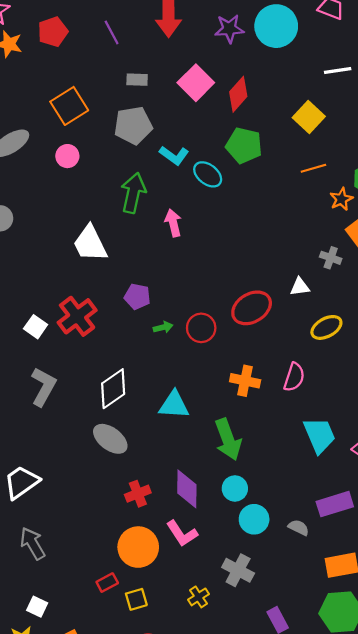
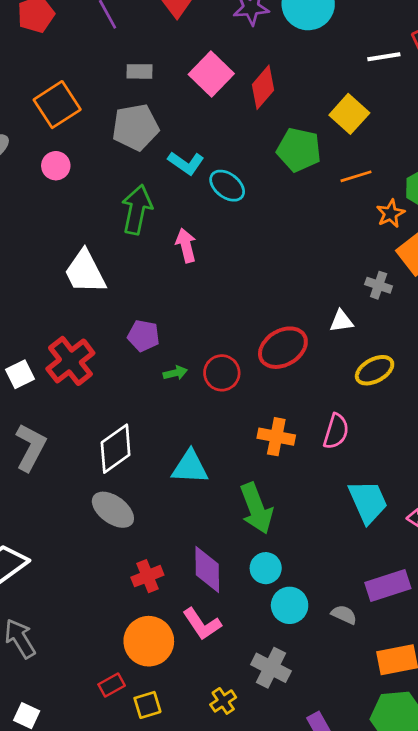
green pentagon: (244, 145) -> (299, 150), moved
white square: (36, 327) -> (20, 374), turned 30

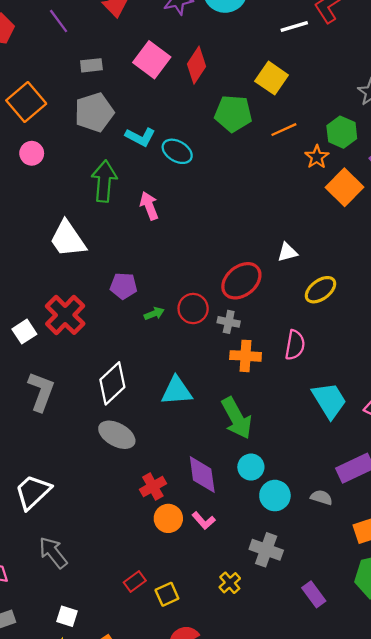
gray cross: (379, 285) -> (229, 322), moved
pink L-shape: (202, 624) -> (204, 521), size x0.7
orange circle: (149, 641) -> (168, 518), moved, size x0.7

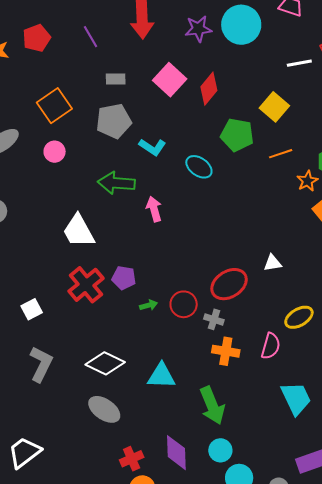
cyan ellipse: (177, 151) -> (199, 167), moved
green arrow: (104, 181) -> (116, 183), turned -96
yellow ellipse: (321, 290) -> (299, 317), moved
red cross: (65, 315) -> (86, 285), moved
white diamond: (112, 383) -> (105, 363), turned 63

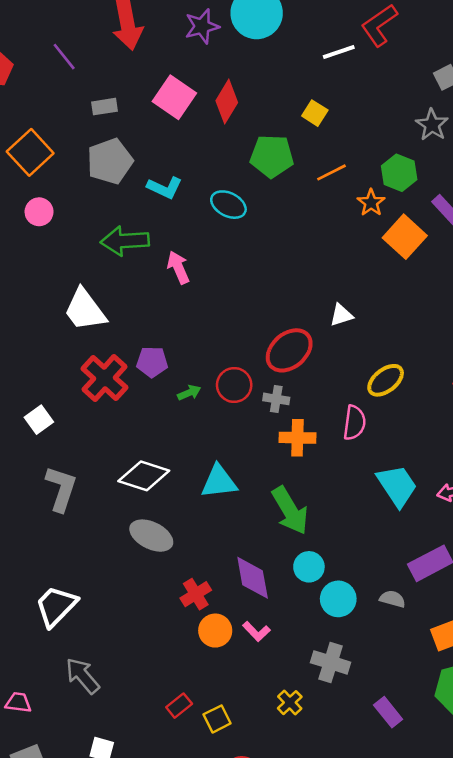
yellow square: (274, 107) -> (315, 113), size x0.7

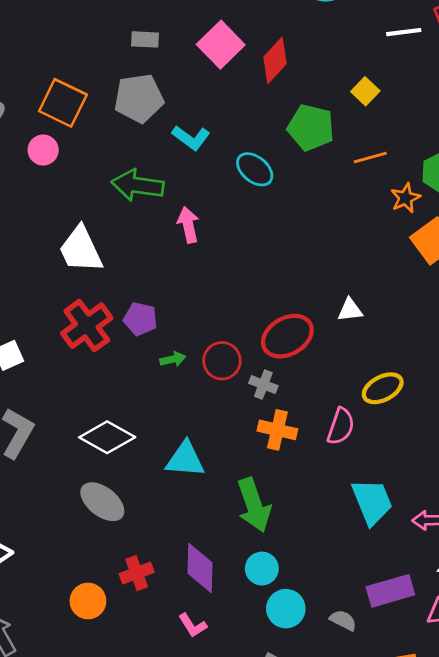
orange square: (30, 152) -> (63, 103), moved, turned -33
pink circle: (39, 212) -> (43, 150), moved
orange circle: (215, 631) -> (88, 601), moved

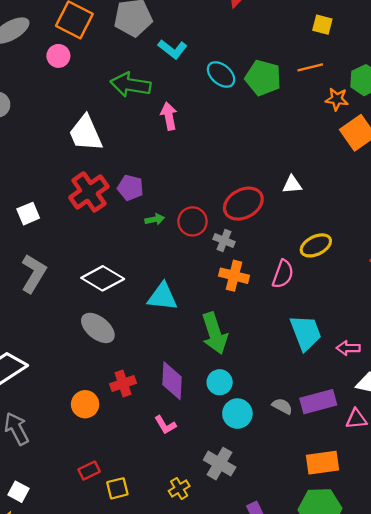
yellow square: (365, 91) -> (322, 25), moved, turned -30
green pentagon: (311, 128) -> (263, 78), moved
orange star: (406, 198) -> (337, 99), turned 30
gray semicircle: (343, 620) -> (282, 406), moved

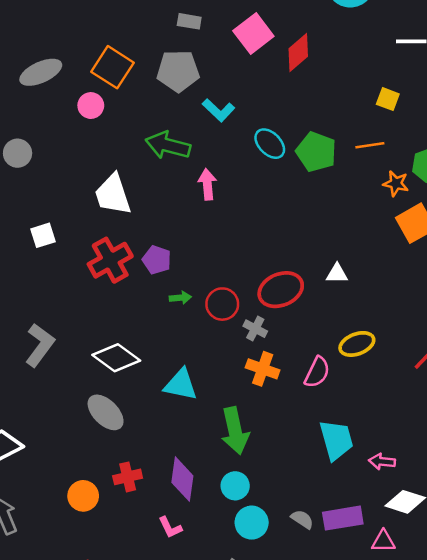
white square: (28, 214) -> (43, 235), moved

